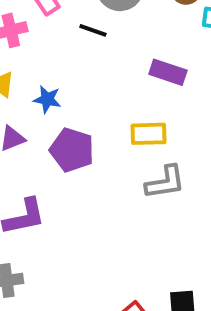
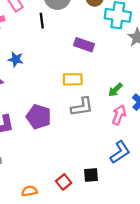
black line: (93, 30) -> (42, 21), turned 63
purple pentagon: (72, 150) -> (39, 117), moved

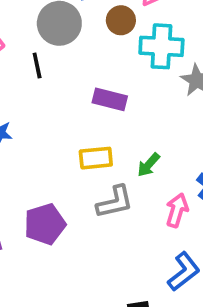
green arrow: (115, 90) -> (149, 165), moved
purple pentagon: (39, 117) -> (45, 224), turned -30

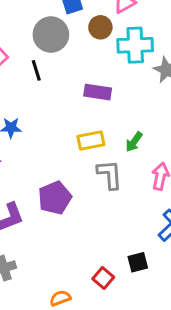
gray L-shape: (115, 202) -> (110, 175), turned -76

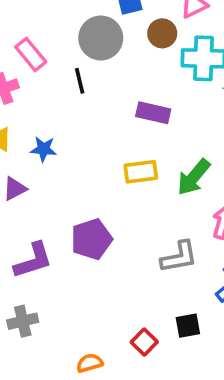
green arrow: (134, 142) -> (194, 177), size x1.5
gray L-shape: (110, 175) -> (179, 257), moved, turned 80

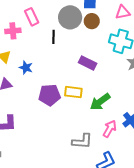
brown circle: (162, 33) -> (92, 21), moved
purple pentagon: (92, 239) -> (50, 95), moved

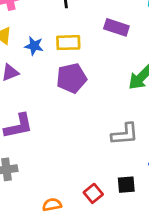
yellow rectangle: (73, 92) -> (68, 43), moved

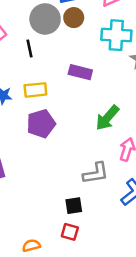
black square: (126, 185) -> (74, 206), moved
red square: (93, 193) -> (70, 232), turned -30

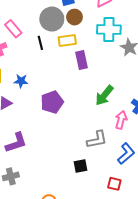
purple rectangle: (80, 72) -> (81, 60), turned 66
yellow rectangle: (35, 90) -> (67, 41), moved
red square: (70, 232) -> (114, 184), moved

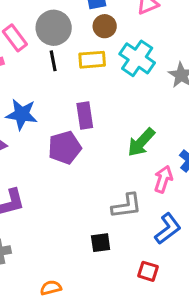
gray circle: (52, 19) -> (54, 28), moved
cyan cross: (109, 30) -> (137, 58), moved, turned 30
purple rectangle: (81, 60) -> (85, 115), moved
blue star: (21, 81) -> (22, 114), size x1.5

